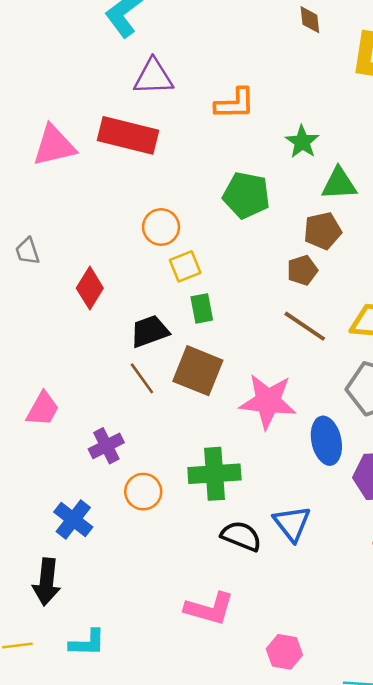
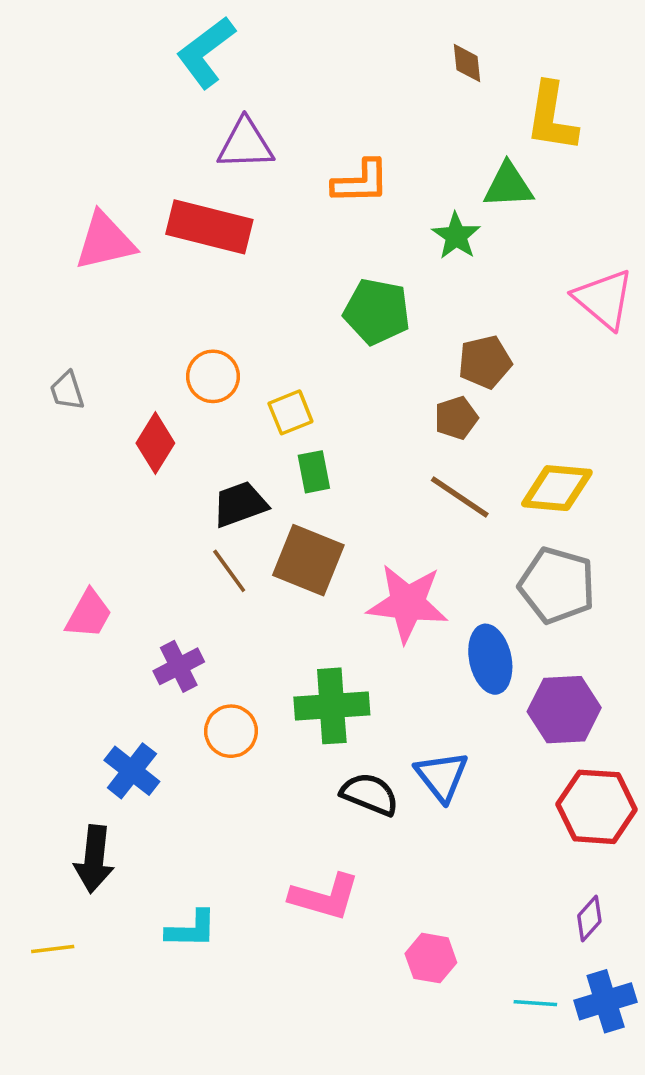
green triangle: (339, 184) -> (508, 185), moved
orange circle: (161, 227) -> (213, 376), moved
cyan L-shape: (87, 643) -> (191, 929), moved

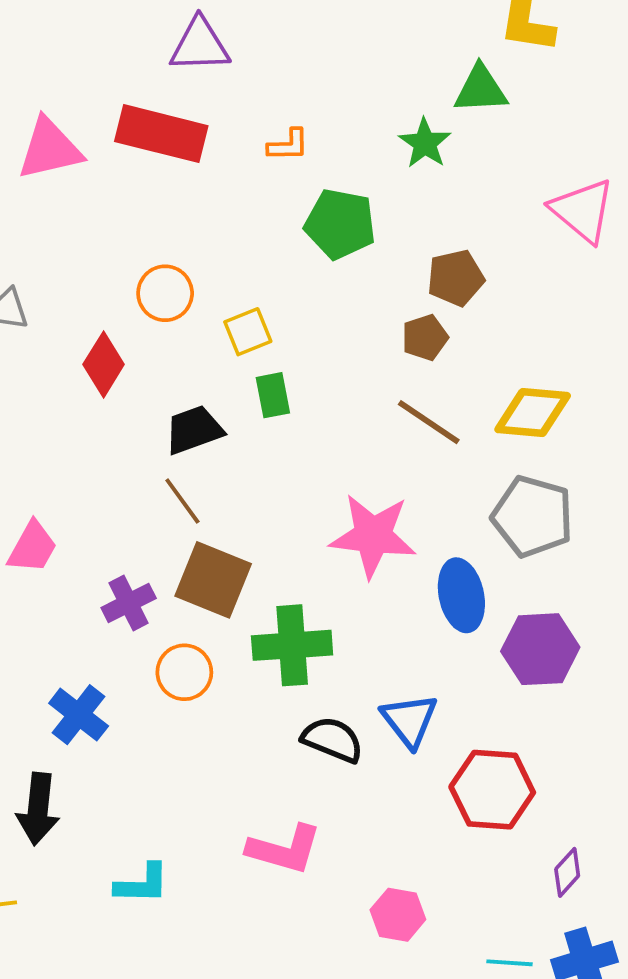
orange L-shape: (361, 182) -> (288, 145), moved, size x0.7
brown square: (308, 560) -> (213, 580), moved
red hexagon: (597, 807) -> (492, 790), moved

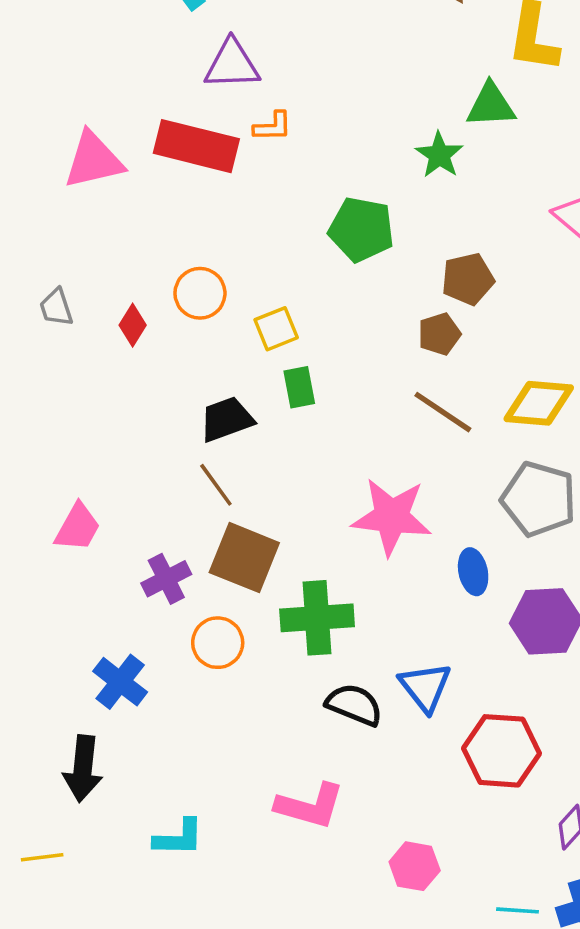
orange L-shape: (288, 145) -> (273, 127), moved
red diamond: (104, 364) -> (133, 325), moved, size x0.7
blue ellipse: (461, 595) -> (473, 572), size x0.7

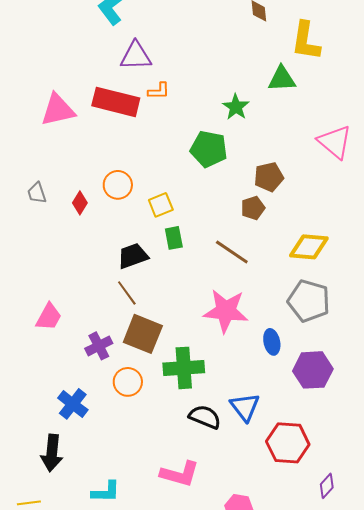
green star: (439, 155) -> (236, 107), moved
brown line: (443, 412) -> (232, 252), moved

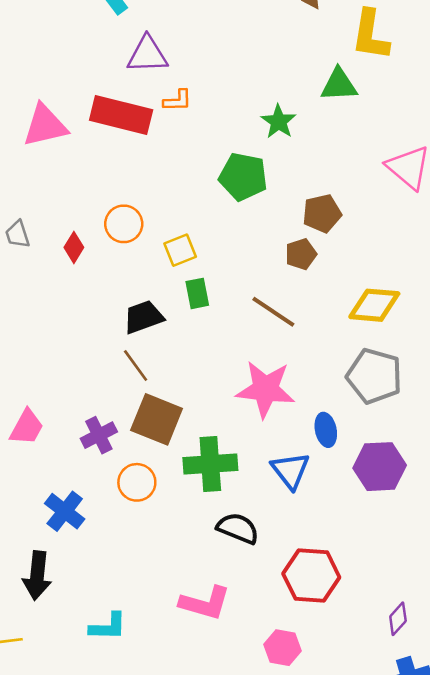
pink trapezoid: (49, 317) -> (27, 427), moved
blue triangle: (245, 407) -> (290, 471), moved
red hexagon: (288, 443) -> (311, 575), moved

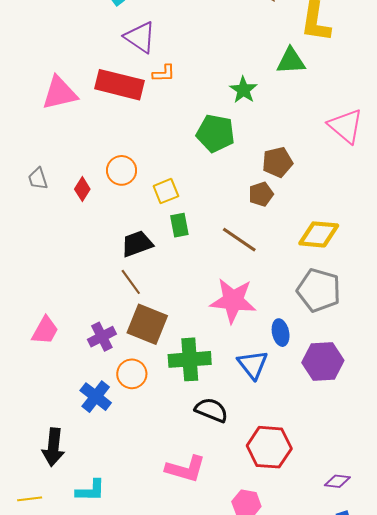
purple triangle: (147, 55) -> (140, 37), turned 36
blue cross: (65, 511) -> (96, 397), moved
purple diamond: (398, 619) -> (337, 481), turned 55
cyan L-shape: (108, 627) -> (91, 491), moved

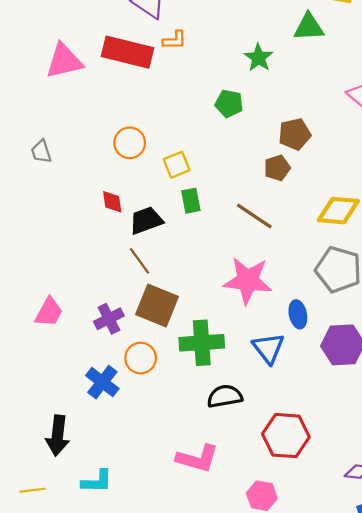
green pentagon: (215, 133) -> (229, 104), size x0.7
red diamond: (82, 189) -> (112, 202), moved, turned -40
black semicircle: (211, 410) -> (225, 396), turned -32

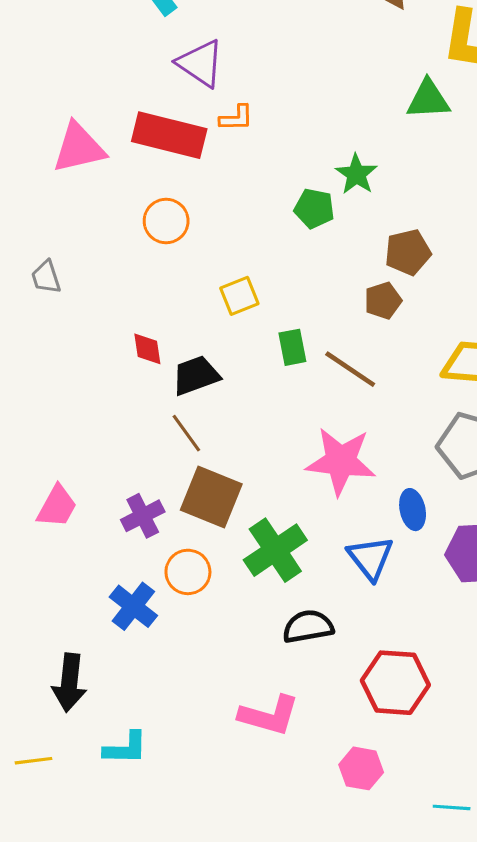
green star: (259, 58) -> (356, 174), moved
orange circle: (130, 143) -> (166, 221), moved
green rectangle: (191, 201) -> (292, 347), moved
green cross: (202, 343) -> (275, 550), turned -30

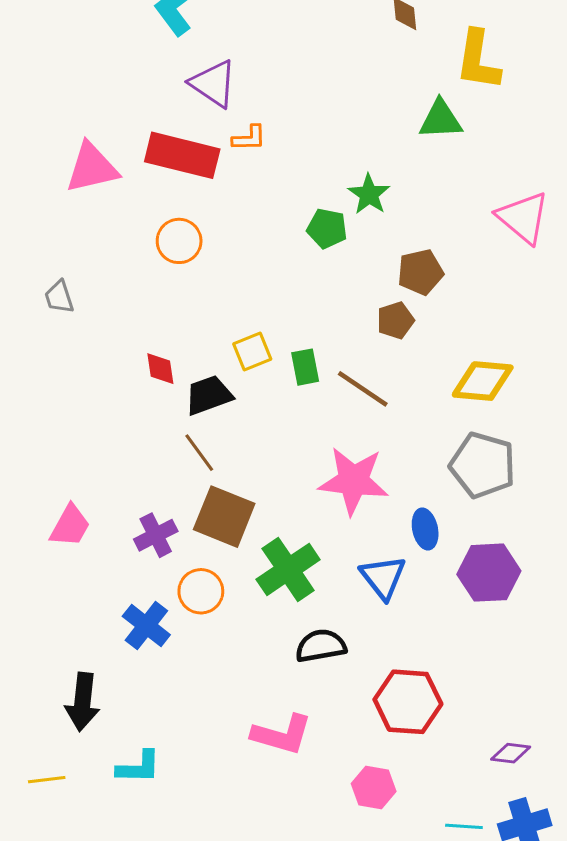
yellow square: (239, 296) -> (252, 351), moved

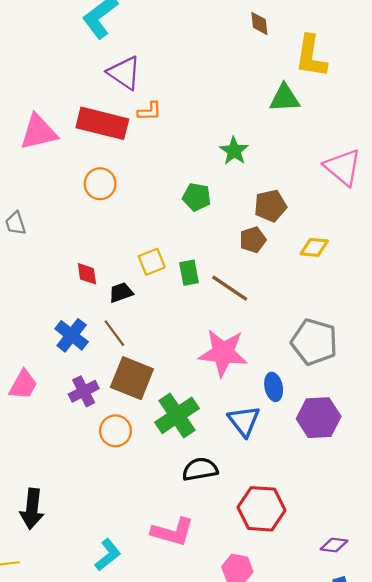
green pentagon: (327, 228) -> (197, 197), moved
yellow diamond: (483, 381) -> (314, 247), moved, size x0.7
black trapezoid: (209, 395) -> (121, 292), size x0.7
blue cross: (146, 626) -> (72, 335), moved
cyan L-shape: (139, 767) -> (108, 555), moved, turned -40

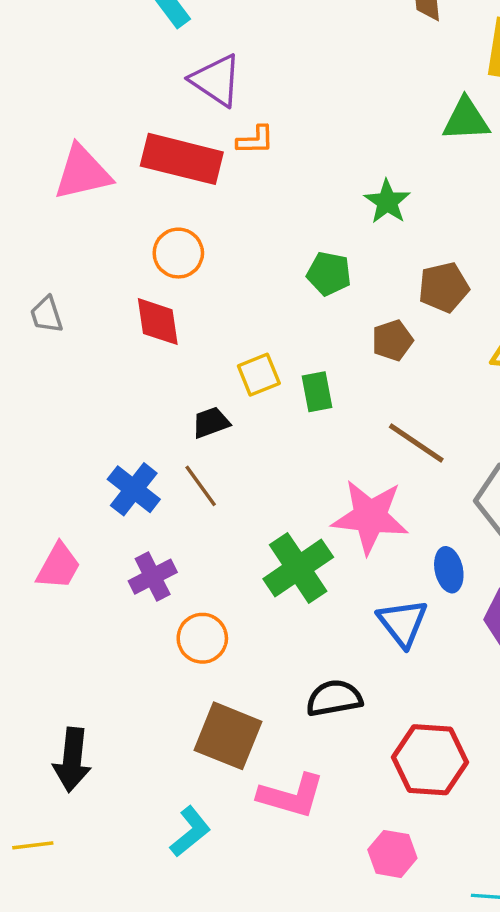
brown pentagon: (253, 240) -> (392, 340), moved
red diamond: (87, 274) -> (158, 322), moved, size x1.4
brown line: (230, 288) -> (416, 443), moved
brown square: (132, 378) -> (228, 736), moved
green cross: (177, 415) -> (298, 568), moved

